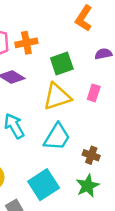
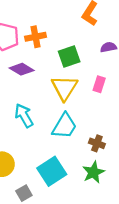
yellow triangle: (57, 97) -> (64, 88), turned -40

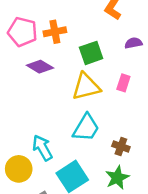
yellow triangle: (64, 88) -> (86, 87), turned 44
cyan arrow: (24, 116) -> (42, 148), moved

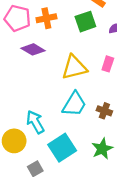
green square: (91, 53) -> (85, 22), moved
brown cross: (121, 146) -> (104, 111), moved

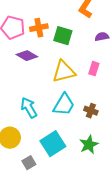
green square: (85, 22) -> (63, 36), moved, turned 36
cyan arrow: (35, 122) -> (29, 108), moved

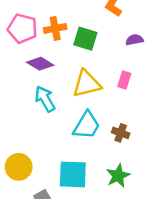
cyan arrow: (29, 108) -> (45, 99), moved
cyan square: (53, 144) -> (73, 174), turned 35

